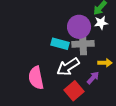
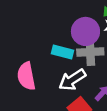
pink semicircle: (36, 78) -> (26, 76), moved

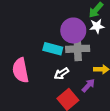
white arrow: (72, 80) -> (61, 74), size x0.6

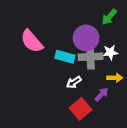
white star: (97, 26) -> (110, 52), moved
pink semicircle: (21, 70) -> (32, 41), moved, turned -30

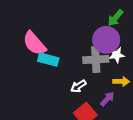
purple circle: (86, 38) -> (106, 40), moved
cyan rectangle: (65, 57) -> (48, 60), moved

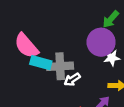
gray cross: (96, 60) -> (60, 66), moved
white arrow: (78, 86) -> (72, 79), moved

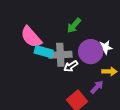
green arrow: (111, 19) -> (74, 25), moved
purple circle: (101, 42) -> (91, 52), moved

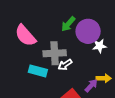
cyan rectangle: (44, 52) -> (38, 71), moved
purple circle: (91, 52) -> (88, 31), moved
yellow arrow: (109, 71) -> (104, 78), moved

